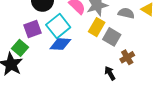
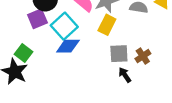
purple square: (33, 29) -> (37, 19), moved
gray square: (112, 37) -> (119, 54), moved, turned -30

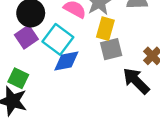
gray square: (119, 54) -> (111, 49), moved
black arrow: (125, 75) -> (136, 81), size x1.6

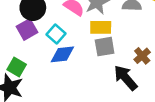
yellow rectangle: (105, 29) -> (101, 27), turned 70
cyan square: (58, 39) -> (56, 34), size x0.7

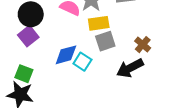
cyan square: (56, 34) -> (82, 62), moved
black arrow: (125, 78) -> (130, 68), turned -68

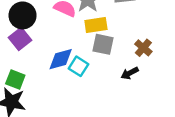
gray square: (105, 41) -> (103, 44), turned 30
black arrow: (130, 68) -> (130, 73), size x0.6

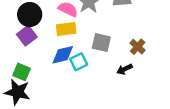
yellow rectangle: (96, 25) -> (66, 29), moved
cyan square: (78, 66) -> (79, 62), turned 30

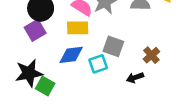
cyan square: (79, 62) -> (98, 64), moved
green square: (22, 72) -> (45, 86), moved
black star: (17, 92) -> (29, 73), moved, turned -30

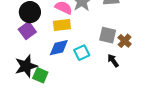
gray square: (113, 46) -> (108, 35), moved
black arrow: (135, 78) -> (113, 61), turned 80

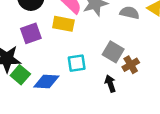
purple square: (27, 31) -> (31, 33), moved
blue diamond: (59, 48) -> (46, 82), moved

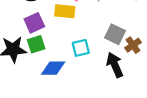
green square: (20, 75) -> (36, 44), moved, turned 36
black arrow: (110, 84) -> (115, 65), size x1.5

